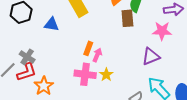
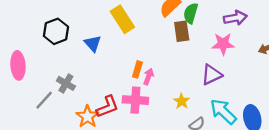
blue triangle: (52, 24) -> (93, 43), turned 42
red L-shape: (27, 72) -> (107, 107), moved
yellow star: (106, 75) -> (182, 101), moved

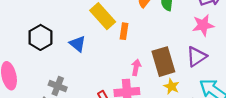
brown rectangle: (182, 31) -> (163, 62), moved, size x1.4
orange rectangle: (137, 69) -> (124, 31), moved

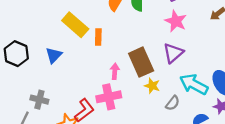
pink star: (203, 25) -> (176, 21), turned -30
blue triangle: (78, 44) -> (54, 55), turned 42

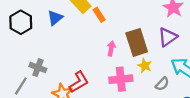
orange rectangle: (98, 37) -> (99, 15), turned -40
blue triangle: (54, 55) -> (55, 18), moved
pink cross: (109, 97) -> (121, 79), moved

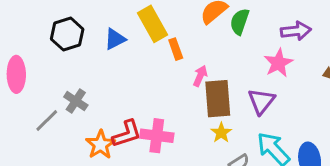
purple triangle: (168, 37) -> (261, 101), turned -30
pink arrow: (111, 48) -> (200, 76), moved
pink cross: (121, 79) -> (157, 136), moved

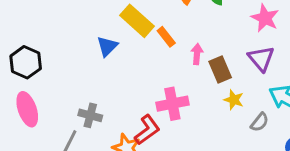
black hexagon: (67, 34) -> (26, 62), moved
brown rectangle: (218, 99) -> (220, 69), size x0.7
pink cross: (157, 136) -> (172, 104), moved

